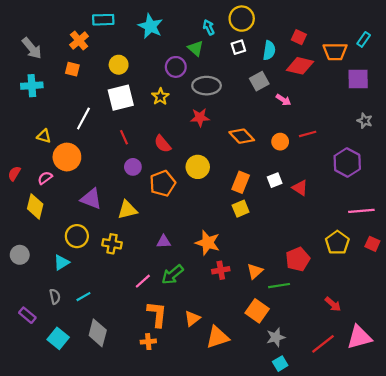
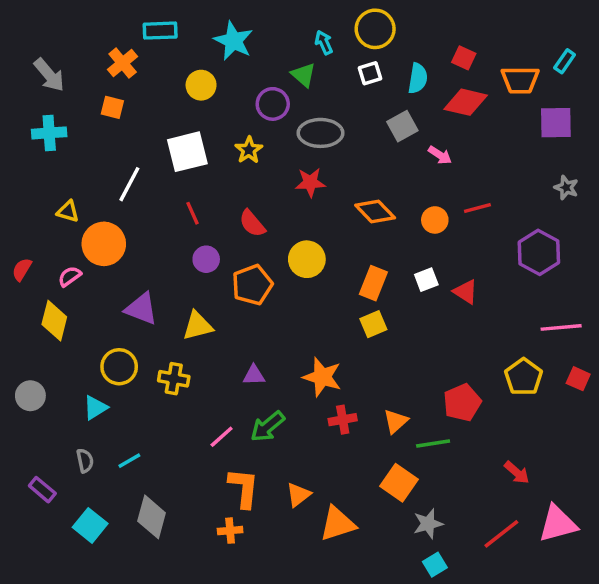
yellow circle: (119, 65) -> (201, 85), moved

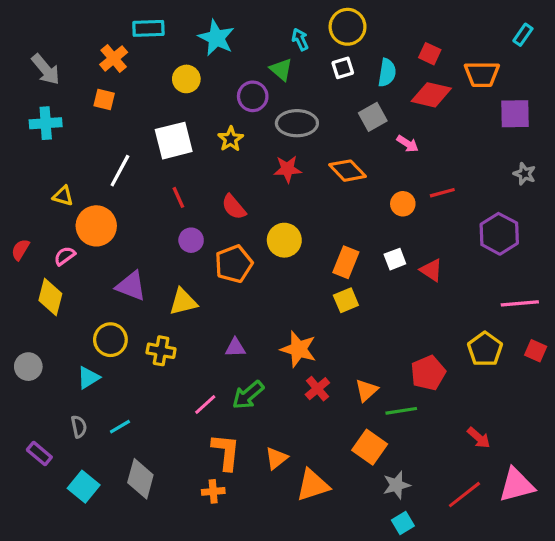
cyan rectangle: (565, 61) -> (523, 35), moved
orange diamond: (375, 211) -> (348, 171), moved
red cross: (343, 420) -> (317, 389), turned -30

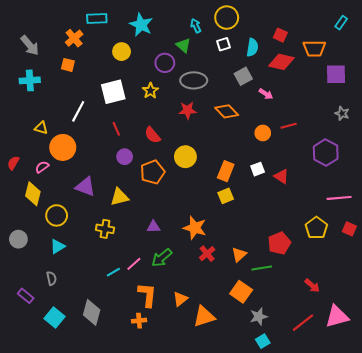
yellow circle: (110, 340) -> (57, 215), moved
cyan line: (120, 427) -> (113, 272), moved

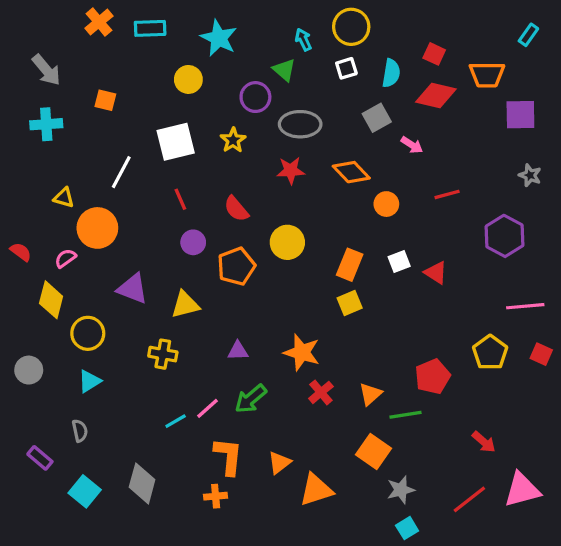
orange cross: (74, 38) -> (99, 22), moved
orange circle: (263, 133) -> (386, 204), moved
red semicircle: (13, 163) -> (21, 252), turned 96

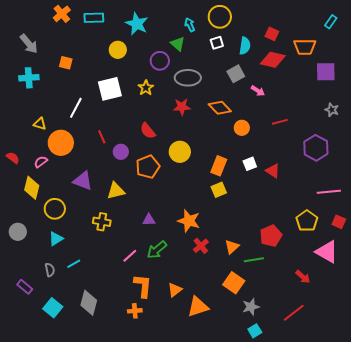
red line: (180, 199) -> (102, 137), moved
cyan line: (176, 421) -> (74, 264), moved
pink triangle: (522, 490) -> (327, 252), moved, turned 45

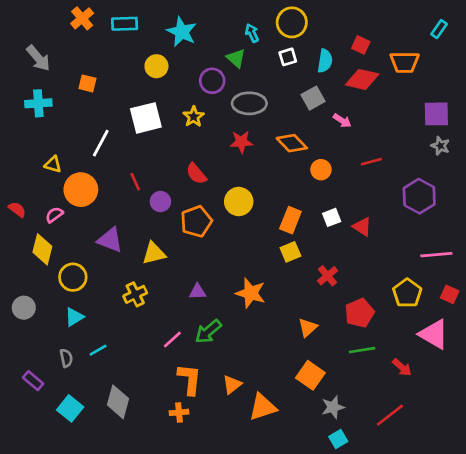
purple square: (326, 72) -> (436, 114), moved
yellow cross: (102, 222) -> (135, 294), turned -36
red cross: (201, 246) -> (328, 276), moved
green line: (254, 260) -> (362, 350), moved

